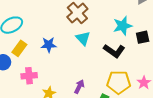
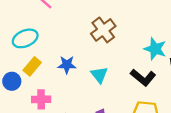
cyan star: (123, 26) -> (155, 49), turned 30
cyan triangle: (83, 38) -> (99, 75), moved

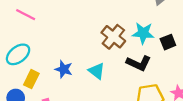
brown cross: (103, 30) -> (113, 37), moved
blue star: (67, 65) -> (64, 69), turned 30

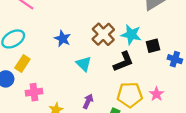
black L-shape: (139, 63) -> (123, 62), turned -55
blue star: (64, 69) -> (63, 39), moved

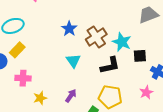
blue star: (63, 39) -> (69, 29), moved
pink star: (157, 94) -> (146, 92), moved

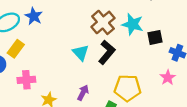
blue star: (69, 29) -> (34, 16), moved
black L-shape: (110, 65) -> (107, 52), moved, turned -30

